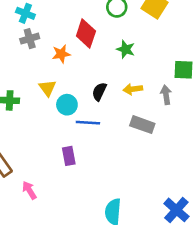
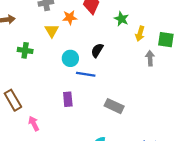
yellow triangle: (47, 88) -> (52, 31), moved
yellow arrow: (133, 89) -> (140, 34), moved, turned -72
gray rectangle: (142, 125) -> (114, 106), moved

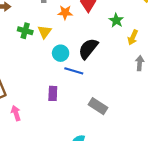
yellow triangle: (52, 31) -> (45, 32), moved
green cross: (25, 50) -> (25, 31), moved
black semicircle: (97, 50) -> (88, 49), size x1.5

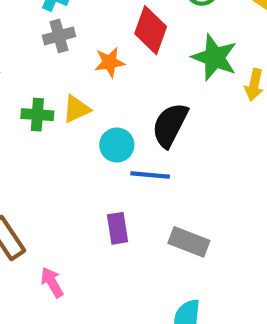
green star: (116, 20) -> (214, 57), size x1.5
yellow triangle: (45, 32) -> (76, 109), turned 40
gray rectangle: (98, 106) -> (189, 242), moved

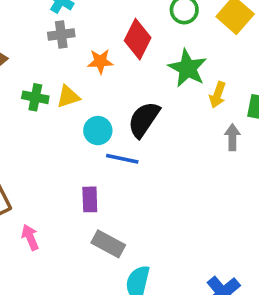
gray rectangle: (189, 242) -> (108, 244), moved

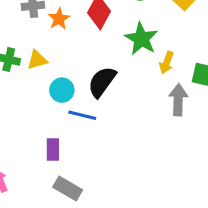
orange star: (100, 61) -> (59, 19), moved, turned -30
gray arrow: (232, 137) -> (178, 100), size x1.4

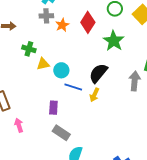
yellow triangle: (37, 60) -> (43, 64), moved
yellow arrow: (167, 63) -> (94, 95), moved
black semicircle: (102, 82) -> (98, 73), moved

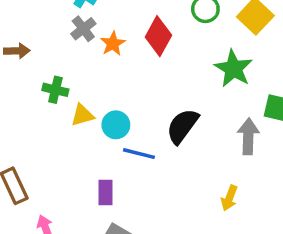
gray cross: (46, 16) -> (83, 29), turned -32
green star: (114, 41) -> (233, 69), moved
yellow arrow: (94, 95) -> (229, 198), moved

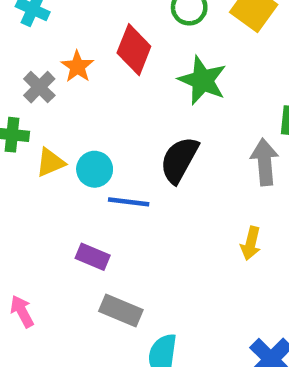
gray cross: (83, 29) -> (39, 87), moved
green star: (233, 69) -> (202, 80), moved
purple rectangle: (106, 192) -> (93, 257), turned -60

